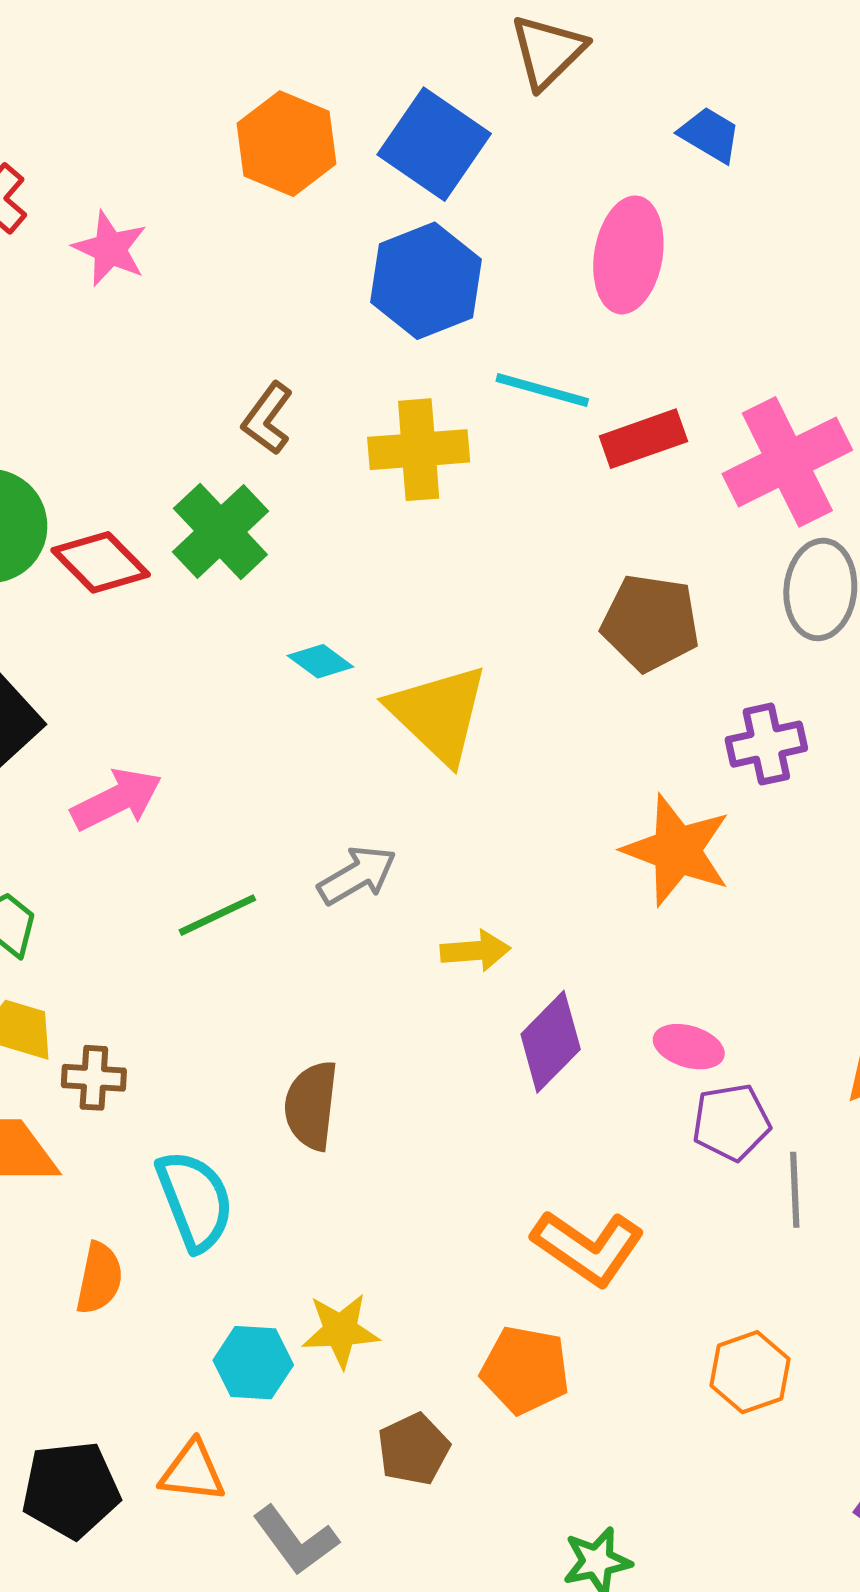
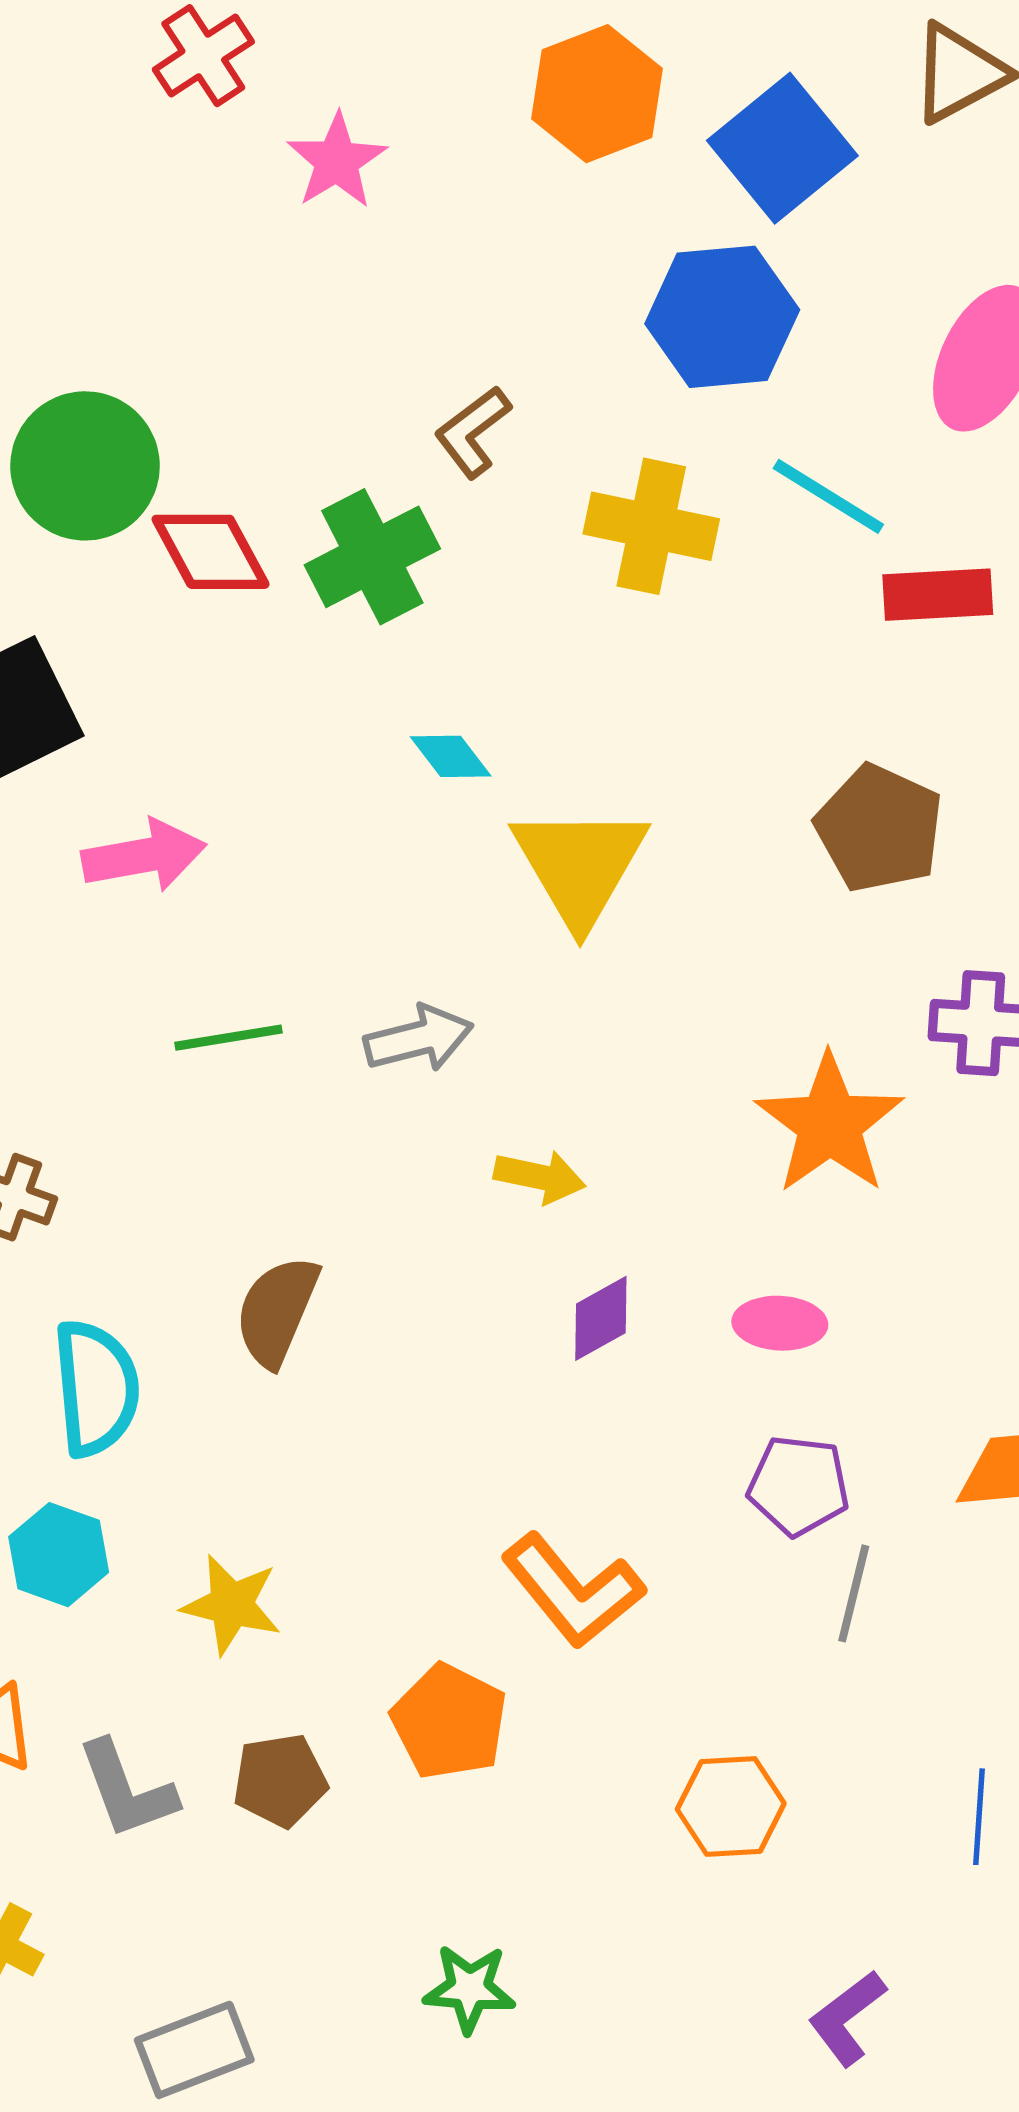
purple diamond: (551, 1042) -> (601, 1318), size x0.7
pink ellipse: (689, 1047) -> (780, 1323), moved, turned -30
cyan hexagon: (253, 1363) -> (59, 1555), moved
gray L-shape: (296, 1540) -> (127, 1790), moved

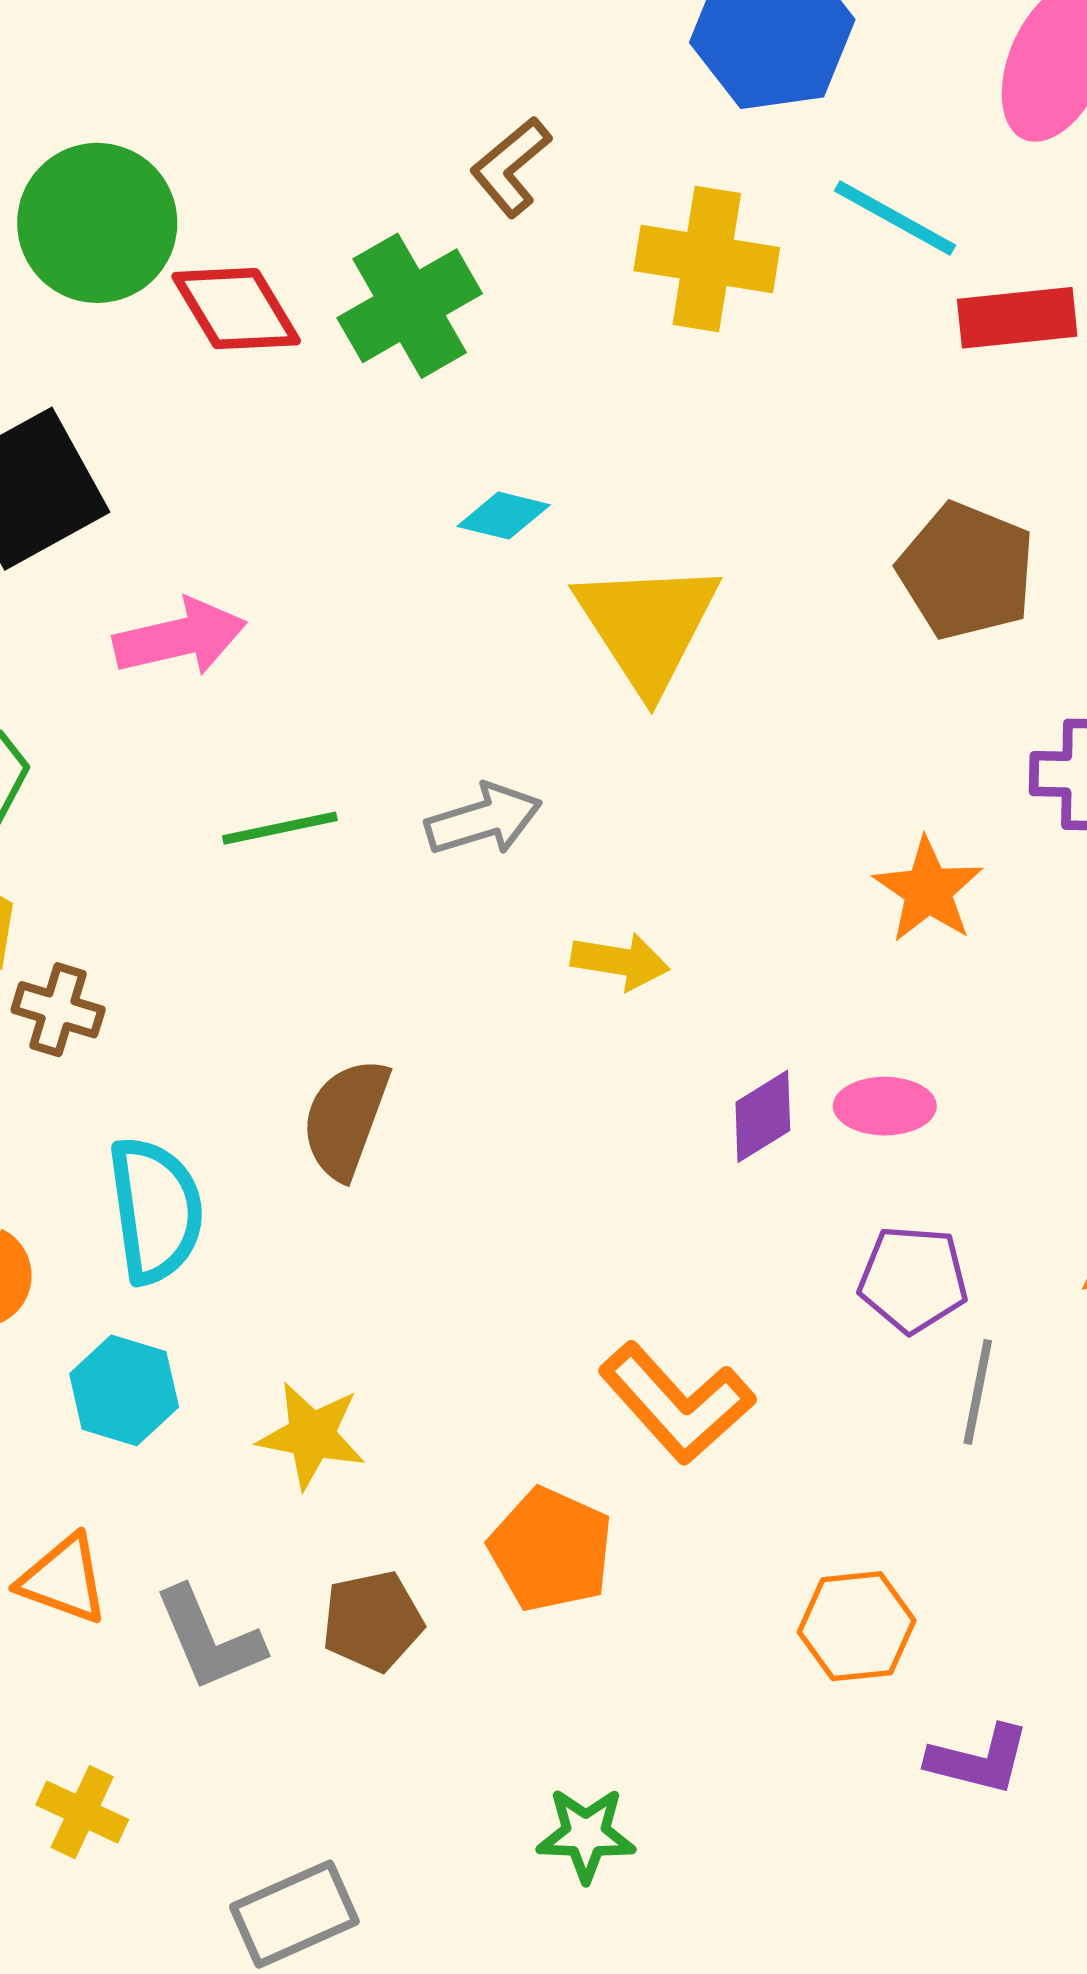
cyan diamond: (451, 756) -> (504, 516), turned -36
orange star: (830, 1124) -> (928, 890), size x0.7
purple diamond: (601, 1318) -> (763, 1116), moved
purple L-shape: (847, 2018) -> (979, 1760), moved, turned -126

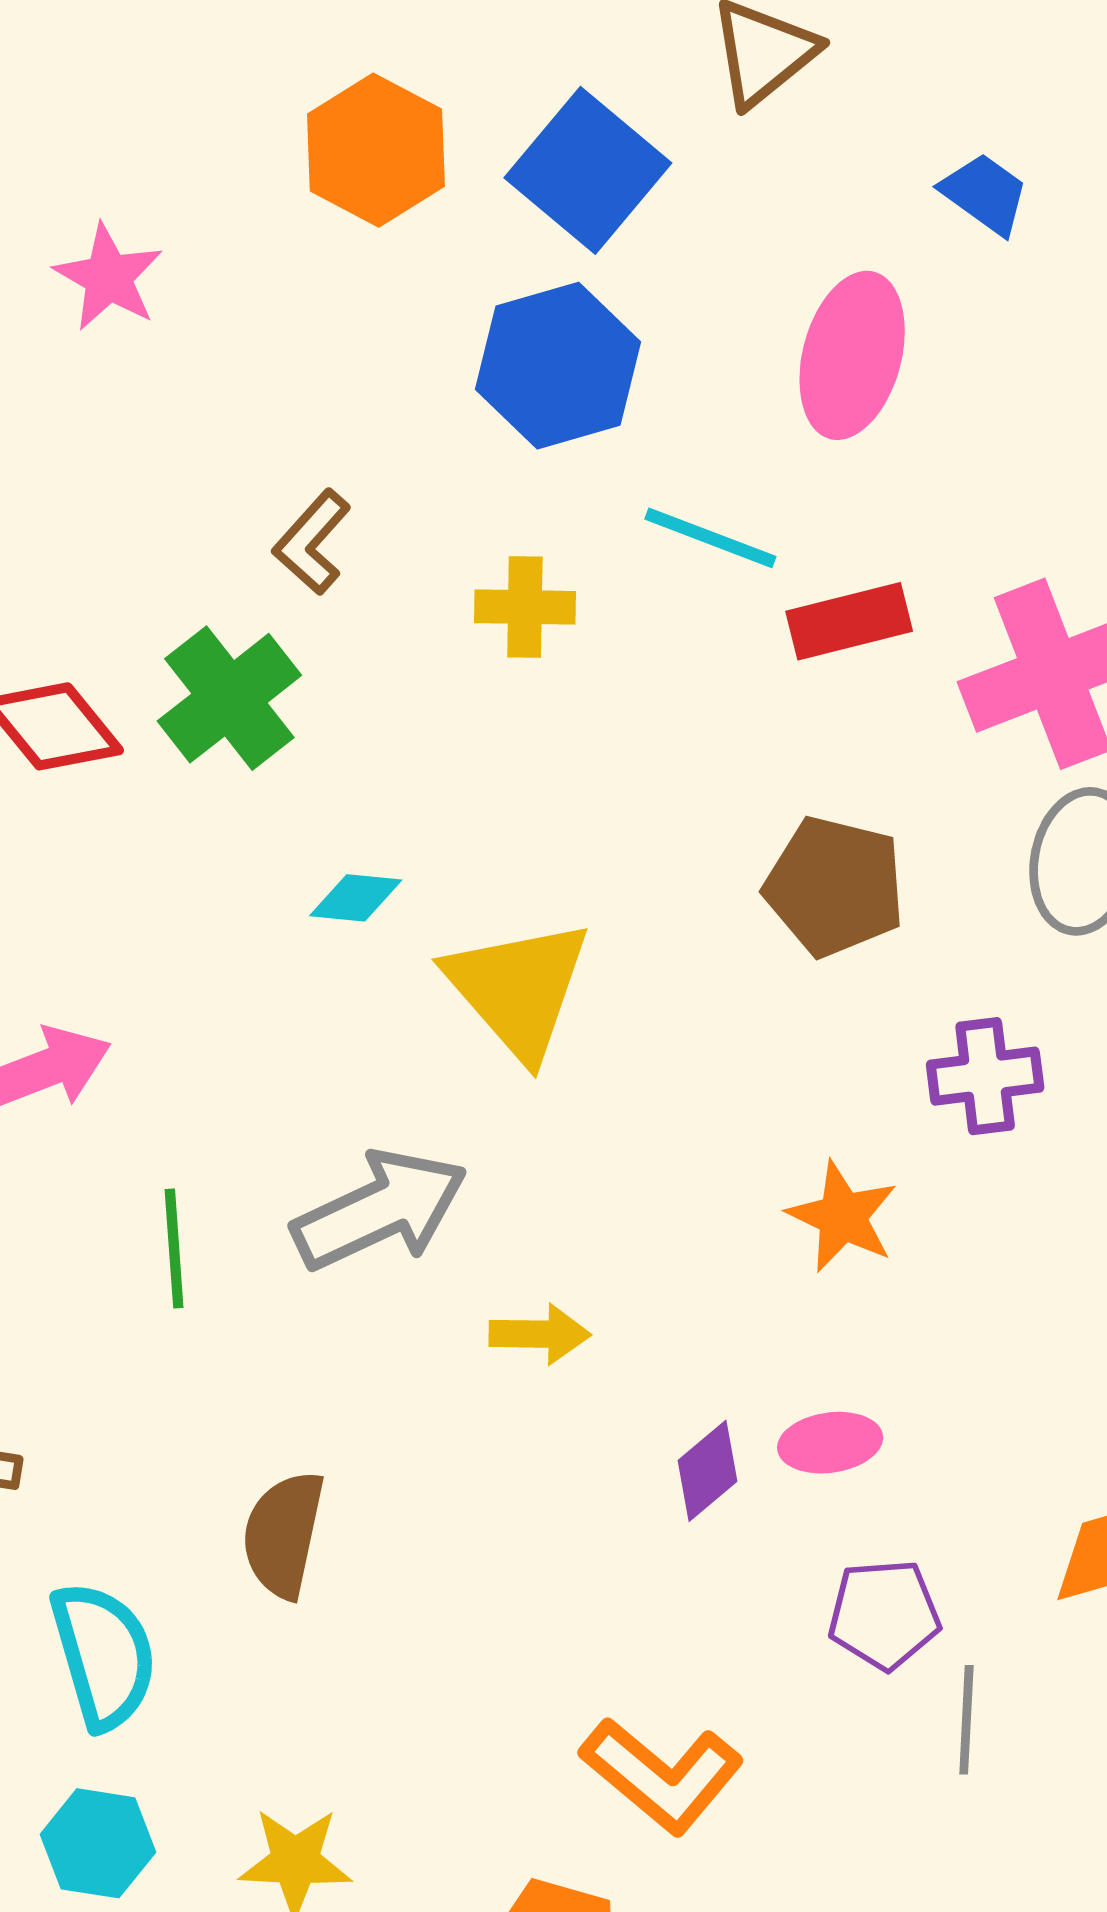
yellow cross: (707, 259) -> (525, 607), size x0.7
gray arrow: (484, 819) -> (380, 1210), size x1.5
green line: (280, 828) -> (174, 1249), turned -74

